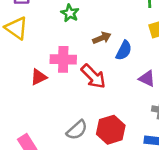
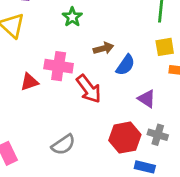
red hexagon: (111, 130) -> (125, 138), moved

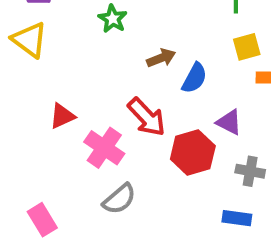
pink cross: (59, 66) -> (104, 148), moved, turned 32
red hexagon: (125, 138) -> (193, 152), moved

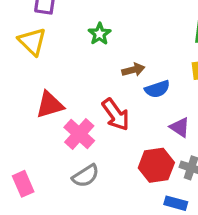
blue semicircle: (194, 78) -> (157, 89), turned 35
red triangle: (62, 116) -> (50, 105), size x1.4
red hexagon: (193, 152) -> (156, 165), moved

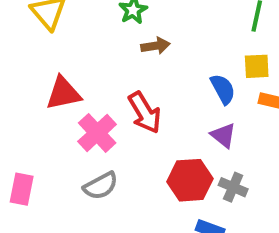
brown arrow: (133, 70) -> (155, 46), moved
blue semicircle: (157, 89) -> (223, 89), moved, turned -105
pink rectangle: (23, 184) -> (22, 189), turned 30

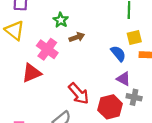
red arrow: (145, 113) -> (79, 94), moved
pink cross: (97, 133) -> (47, 49), moved
gray cross: (233, 187) -> (134, 97), moved

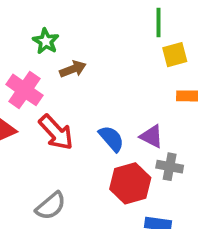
yellow square: (134, 38) -> (175, 55), moved
blue semicircle: (118, 54) -> (111, 139), moved
red arrow: (79, 94) -> (56, 132), moved

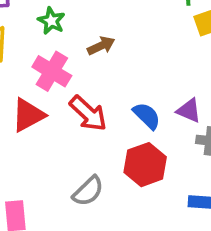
green star: (46, 41) -> (51, 21), moved
red hexagon: (130, 183) -> (145, 165), moved

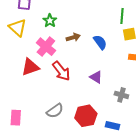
purple triangle: (189, 111) -> (96, 77), moved
blue semicircle: (147, 116) -> (100, 42), moved
red hexagon: (145, 165) -> (86, 116), moved

